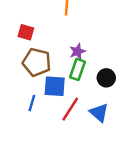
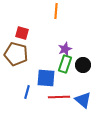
brown pentagon: (37, 62) -> (16, 54), moved
black circle: (106, 78) -> (83, 65), moved
red line: (70, 109) -> (59, 97), turned 55

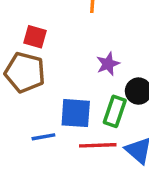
green rectangle: (65, 64) -> (115, 111), moved
blue line: (27, 92) -> (43, 137), turned 64

